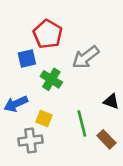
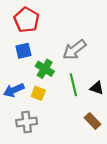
red pentagon: (48, 34) -> (27, 20), moved
yellow square: (44, 118) -> (38, 93), moved
green line: (82, 123) -> (73, 85), moved

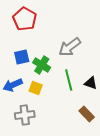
blue square: (23, 51) -> (22, 57), moved

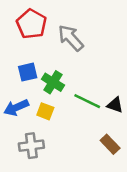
gray arrow: (70, 47) -> (71, 38), moved, turned 85
green line: (69, 80) -> (87, 101), turned -50

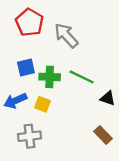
green cross: (53, 82) -> (50, 77), turned -30
green line: (87, 101) -> (82, 77), moved

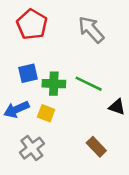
gray arrow: (66, 35) -> (91, 30), moved
brown rectangle: (103, 135) -> (96, 147), moved
gray cross: (30, 136) -> (32, 148), turned -30

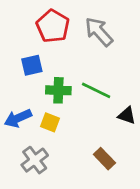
red pentagon: (32, 24) -> (53, 26), moved
blue square: (28, 73) -> (32, 65), moved

